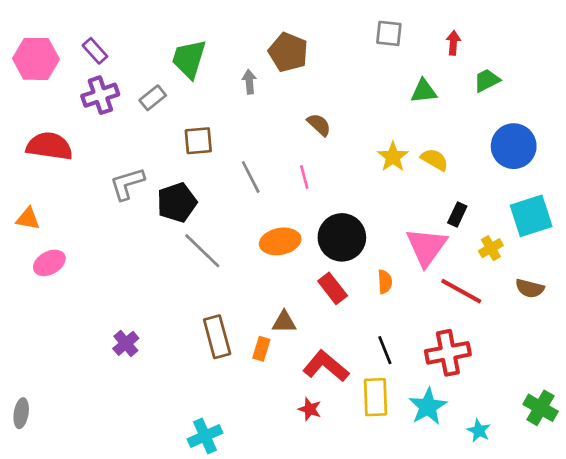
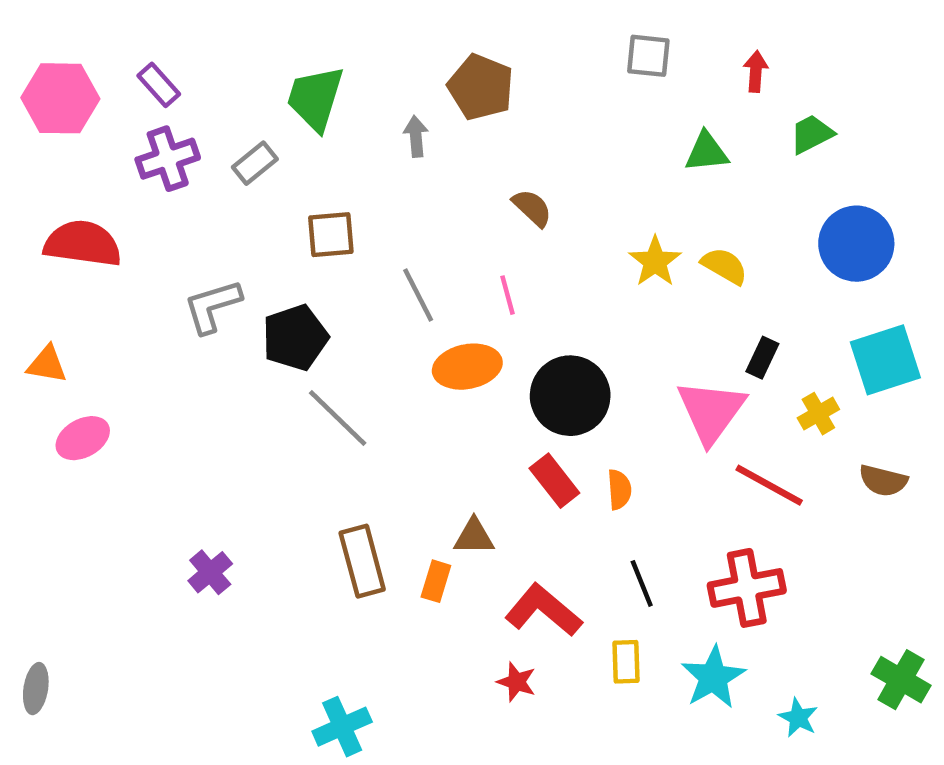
orange ellipse: (280, 241) -> (467, 367), moved
orange semicircle: (385, 282) -> (619, 490), moved
yellow rectangle: (375, 397) -> (626, 662), size x0.7

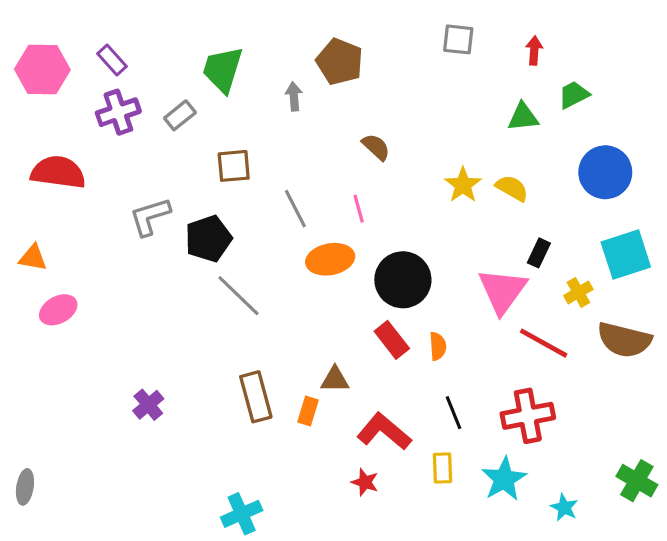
green triangle: (707, 152) -> (523, 117), moved
brown semicircle: (883, 481) -> (624, 340), size x1.6

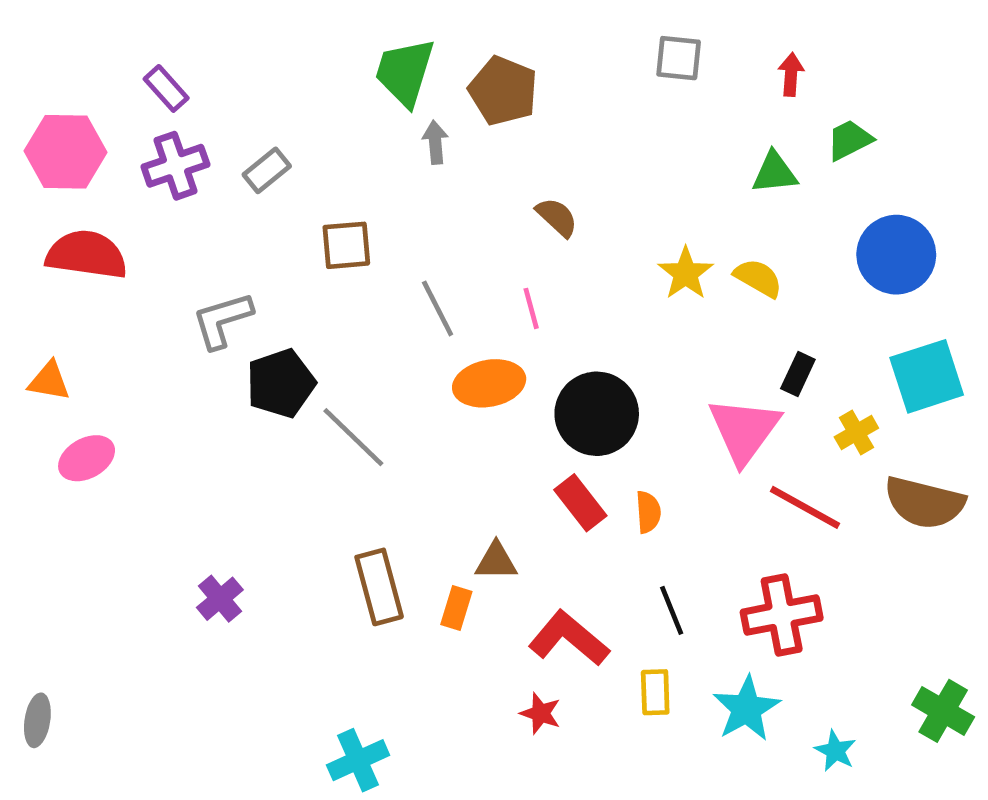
pink hexagon: (42, 69) -> (65, 152), moved
green trapezoid: (223, 69) -> (405, 72), moved
black pentagon: (208, 239) -> (281, 383), moved

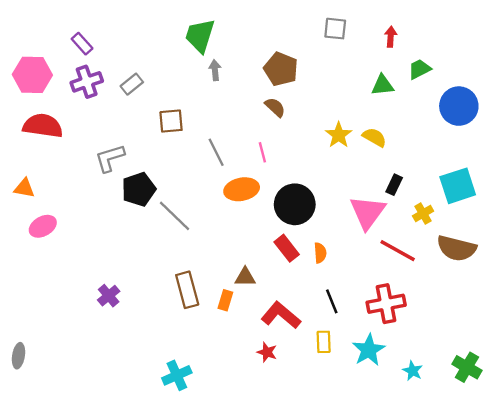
brown pentagon: (503, 91) -> (281, 69), moved
blue circle: (896, 255) -> (459, 106), moved
green cross: (943, 711) -> (467, 367), moved

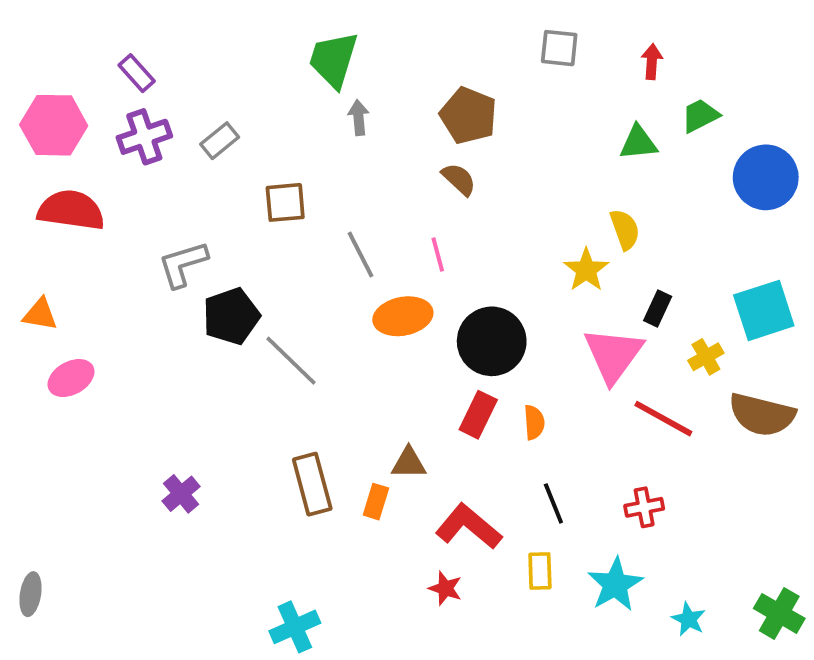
yellow star: (339, 135) -> (586, 270), moved
yellow semicircle: (374, 137) -> (625, 229), turned 40
red rectangle: (287, 248) -> (478, 415), turned 64
red cross: (386, 304) -> (644, 507), size x0.6

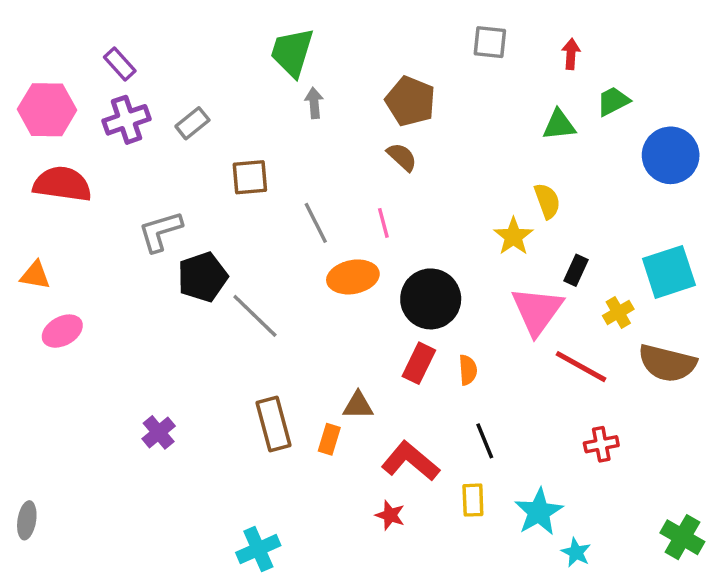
red cross: (644, 507) -> (601, 444), moved
cyan star: (689, 619) -> (576, 552), moved

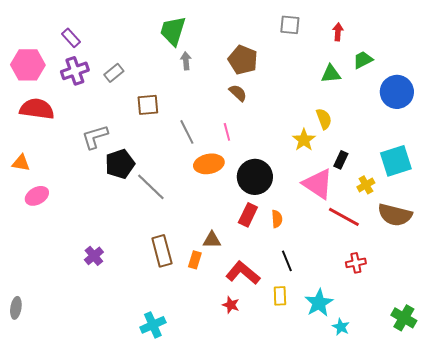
pink triangle: (537, 311) -> (318, 184), turned -32

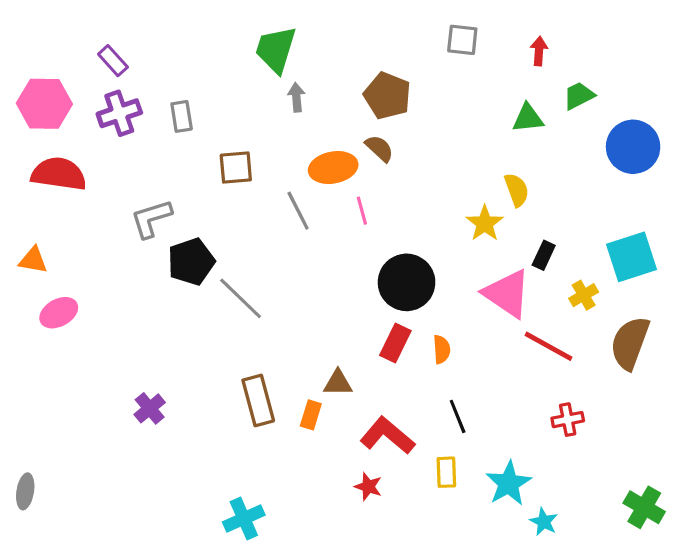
gray rectangle: (114, 73) -> (182, 116), turned -60
orange ellipse: (209, 164) -> (333, 168), moved
brown semicircle: (395, 215) -> (630, 343), turned 96

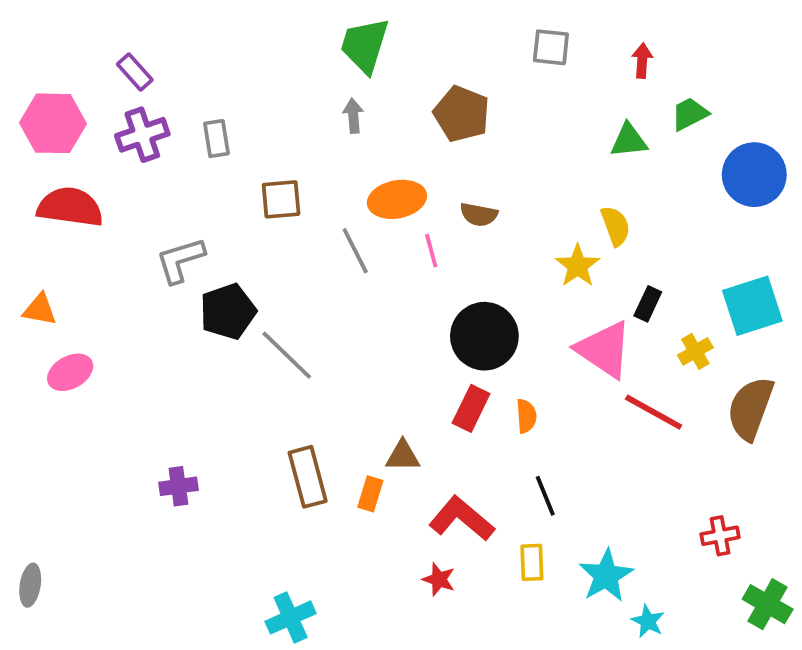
green trapezoid: (276, 49) -> (365, 45), moved
brown semicircle: (379, 148) -> (479, 215), moved, turned 148
purple cross: (150, 408) -> (178, 486), turned 32
red cross: (568, 420) -> (720, 536), moved

